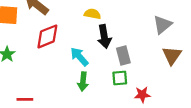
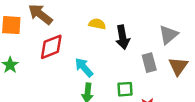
black arrow: (104, 36) -> (123, 37), moved
gray rectangle: (123, 55) -> (149, 63), moved

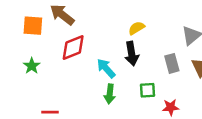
yellow semicircle: (97, 24) -> (137, 28), moved, turned -42
black arrow: (123, 37) -> (132, 54), moved

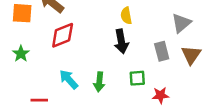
yellow semicircle: (137, 28) -> (126, 16), turned -70
cyan arrow: (106, 68) -> (69, 79), moved

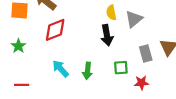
gray triangle: (181, 23) -> (134, 19), moved
gray rectangle: (162, 51) -> (146, 54), moved
red line: (39, 100) -> (22, 85), moved

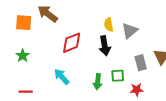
red diamond: (55, 30) -> (72, 43), moved
green arrow: (87, 71) -> (98, 82), moved

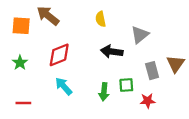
yellow semicircle: (109, 25) -> (101, 19), moved
red diamond: (72, 43) -> (59, 55), moved
black arrow: (105, 46) -> (112, 51), turned 108

